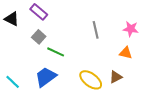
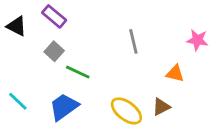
pink star: (131, 29) -> (197, 40), moved
cyan line: (13, 82) -> (18, 101), moved

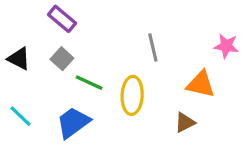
black triangle: (17, 26) -> (19, 59), moved
orange triangle: (175, 73) -> (201, 84), size x1.4
yellow ellipse: (126, 111) -> (132, 95), moved, turned 56

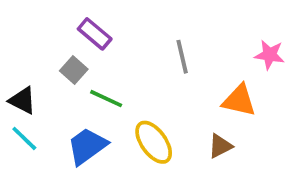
purple rectangle: (62, 19) -> (95, 34), moved
black triangle: (19, 59) -> (22, 100), moved
yellow ellipse: (132, 95) -> (154, 142), moved, turned -39

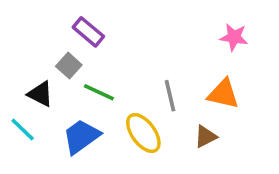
pink star: (270, 55) -> (234, 37), moved
gray line: (182, 57) -> (170, 96), moved
black triangle: (22, 100) -> (40, 94), moved

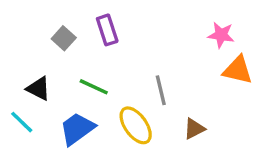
purple rectangle: (88, 32) -> (107, 30), moved, turned 32
gray square: (69, 66) -> (64, 38), moved
orange triangle: (223, 94) -> (238, 70), moved

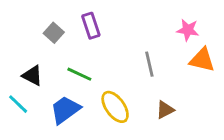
gray line: (161, 90) -> (149, 64), moved

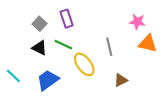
green line: (79, 74) -> (63, 45), moved
black triangle: (32, 76) -> (39, 48), moved
yellow ellipse: (115, 107) -> (84, 64), moved

